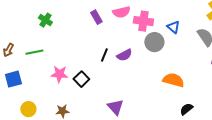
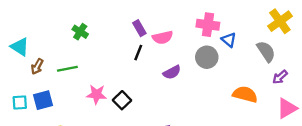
pink semicircle: (121, 12) -> (163, 37), moved
pink cross: (143, 21) -> (208, 25), moved
black line: (104, 55) -> (138, 53), moved
orange semicircle: (173, 80) -> (245, 94), moved

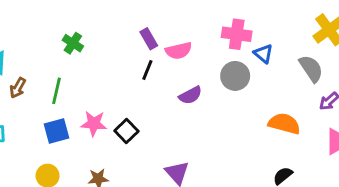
green line: (67, 69) -> (56, 91), turned -66
blue square: (43, 100) -> (56, 131), moved

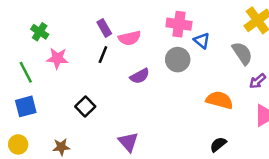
green line: (56, 91) -> (26, 72), turned -40
pink star: (94, 124) -> (57, 58), moved

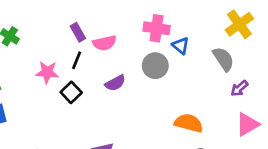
pink star: (57, 58) -> (47, 72), moved
orange semicircle: (219, 100) -> (189, 123), moved
black square: (85, 106) -> (71, 92), moved

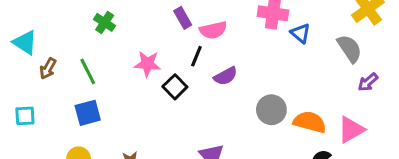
black line: (77, 60) -> (196, 56), moved
gray circle: (155, 66) -> (271, 110), moved
pink triangle: (247, 124) -> (351, 130), moved

